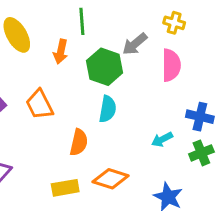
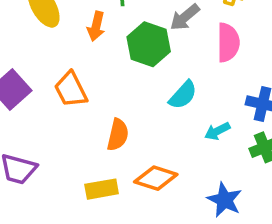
cyan semicircle: (108, 109) -> (183, 95), moved, turned 32

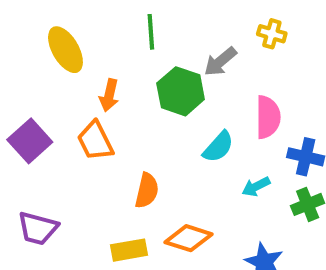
orange arrow: (96, 26) -> (109, 95), moved
pink semicircle: (228, 43) -> (268, 117), moved

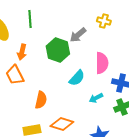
green line: (151, 32) -> (30, 19), moved

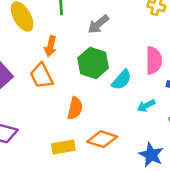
gray arrow: (78, 35) -> (98, 24), moved
green hexagon: (58, 50) -> (93, 63), moved

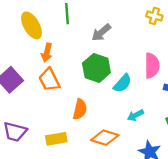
orange arrow: (50, 46) -> (47, 53), moved
cyan arrow: (146, 106) -> (135, 115), moved
yellow rectangle: (63, 147) -> (56, 139), moved

